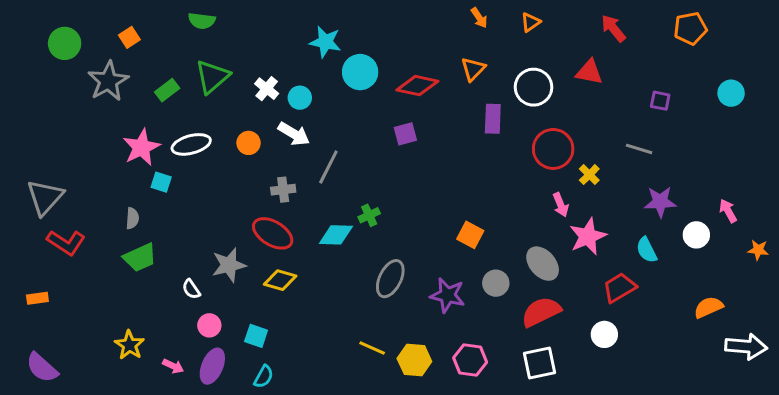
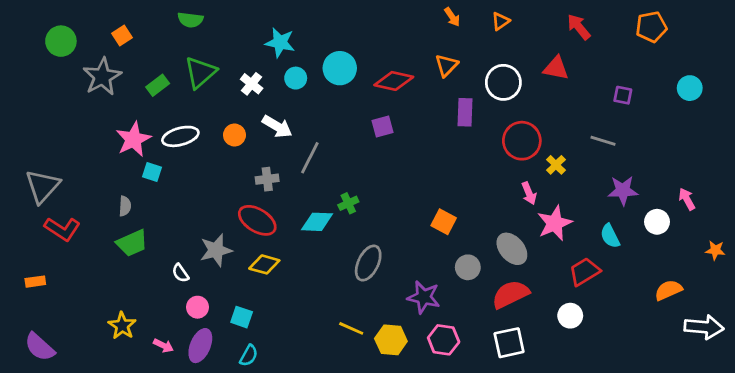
cyan star: (325, 42) -> (280, 43), moved
cyan circle: (300, 98) -> (296, 78), moved
orange star: (758, 250) -> (715, 250), moved
purple star: (448, 295) -> (424, 297), moved

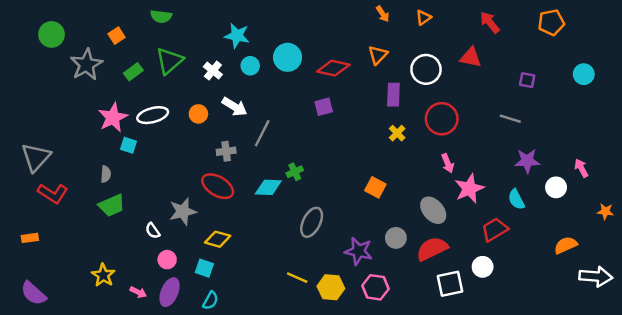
orange square: (122, 35) -> (117, 36), moved
yellow cross: (556, 165) -> (397, 133), moved
yellow diamond: (264, 264) -> (218, 239), moved
gray circle: (468, 267) -> (396, 238), moved
white square: (509, 343) -> (450, 284), moved

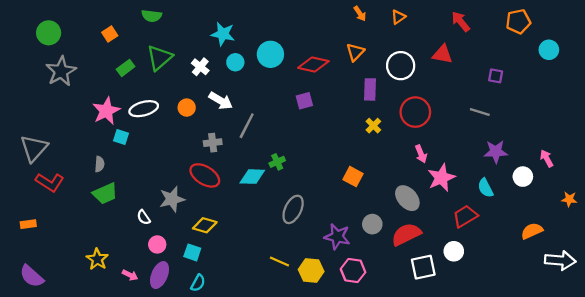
gray star: (86, 65) -> (61, 71), moved
cyan circle: (584, 74) -> (549, 50), moved

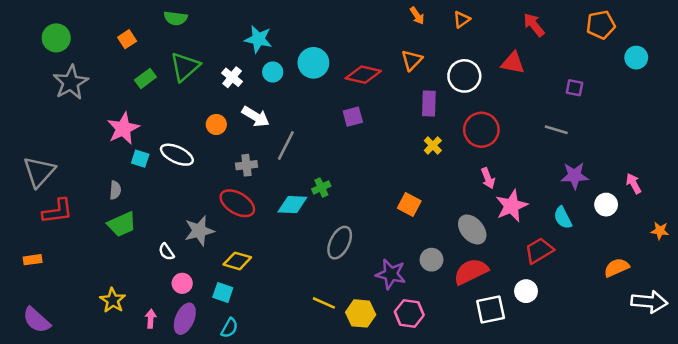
white ellipse: (144, 109) -> (177, 155), moved, turned 40
red L-shape: (50, 182) -> (58, 211), turned -40
pink arrow: (130, 275) -> (151, 319), turned -112

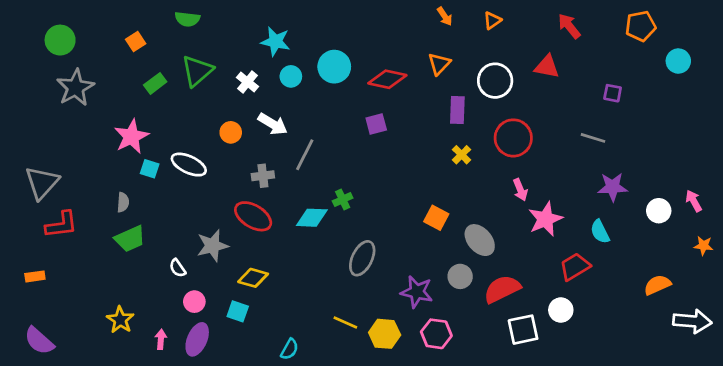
pink arrow: (634, 184) -> (694, 201), moved
white circle: (606, 205) -> (659, 211), moved
gray ellipse: (472, 229) -> (480, 240), moved
cyan semicircle: (229, 328) -> (289, 349), moved

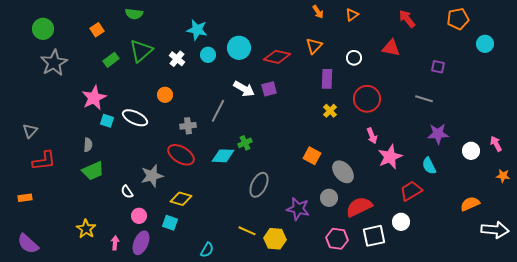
white circle: (495, 81) -> (354, 58), size x0.6
white arrow: (273, 124) -> (244, 89), moved
gray triangle: (42, 183) -> (30, 131), size x0.6
pink hexagon: (436, 334) -> (337, 239), moved

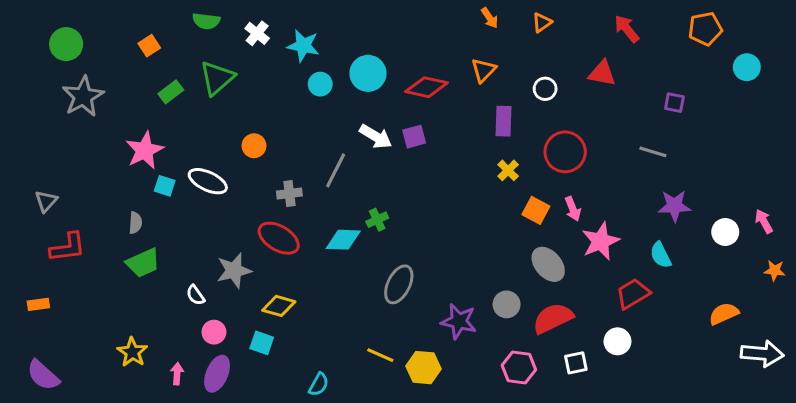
white cross: (177, 59) -> (257, 33), moved
orange square: (312, 156) -> (536, 210), moved
gray ellipse: (343, 172) -> (548, 264), moved
white square: (374, 236) -> (576, 363), size x0.7

